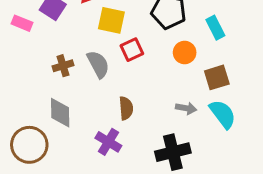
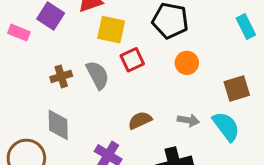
cyan rectangle: (215, 28) -> (246, 27), moved
brown square: (217, 77) -> (237, 89), moved
brown semicircle: (126, 108) -> (140, 120), moved, turned -110

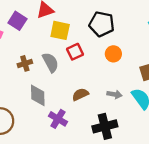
gray diamond: (58, 125) -> (38, 95), moved

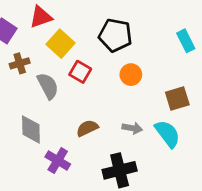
yellow square: (60, 30) -> (60, 44), turned 30
red square: (75, 52) -> (80, 72), turned -35
brown cross: (25, 63) -> (20, 63), moved

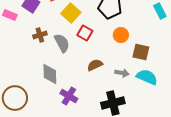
brown cross: (20, 63) -> (40, 35), moved
brown square: (177, 99) -> (141, 52), moved, turned 30
brown semicircle: (87, 128) -> (95, 65), moved
cyan semicircle: (167, 134) -> (147, 77), turned -30

